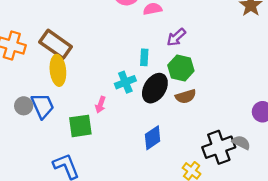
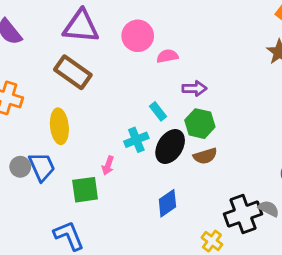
purple arrow: (176, 37) -> (194, 88), turned -138
brown rectangle: (56, 44) -> (73, 72), moved
cyan rectangle: (144, 57) -> (158, 111), turned -42

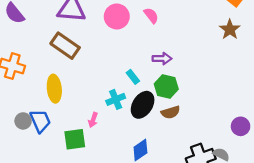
pink semicircle: (167, 56) -> (151, 15), moved, turned 63

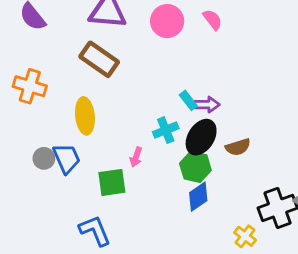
purple arrow: (162, 59) -> (207, 105), moved
green hexagon: (166, 86) -> (195, 167), moved

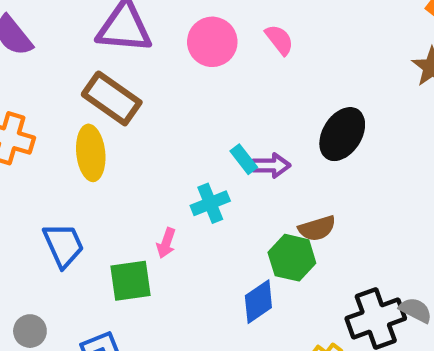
yellow ellipse: (85, 116) -> (91, 153), moved
black ellipse: (201, 137) -> (342, 134), moved
gray circle: (44, 158) -> (30, 331), moved
green hexagon: (195, 167) -> (292, 258), moved

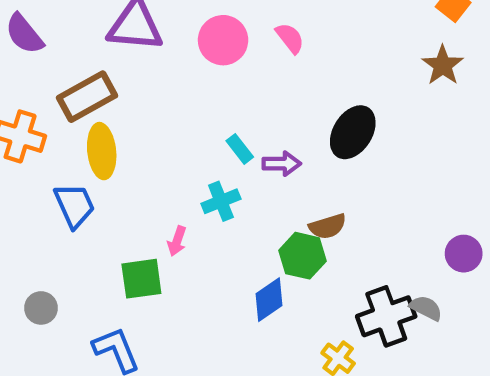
brown rectangle: (112, 98) -> (87, 97), moved, turned -64
cyan rectangle: (244, 159) -> (240, 149), moved
blue trapezoid: (63, 245) -> (74, 205), moved
gray circle: (30, 331) -> (41, 308), moved

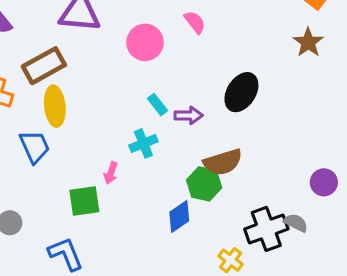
pink circle: (223, 40) -> (145, 42), moved
brown semicircle: (328, 226) -> (223, 162), size x1.4

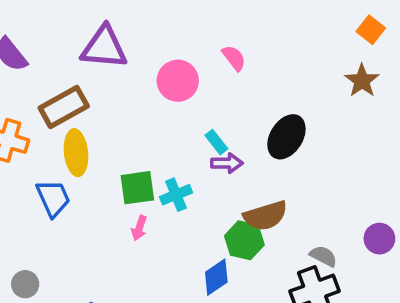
cyan rectangle: (157, 105) -> (216, 142), moved
green square: (84, 201) -> (137, 188), moved
gray semicircle: (296, 223) -> (323, 256), moved

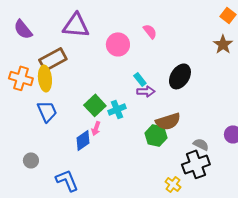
yellow ellipse: (76, 153) -> (45, 78), moved
green square: (137, 188) -> (95, 105), turned -35
blue diamond: (216, 277) -> (83, 140), moved

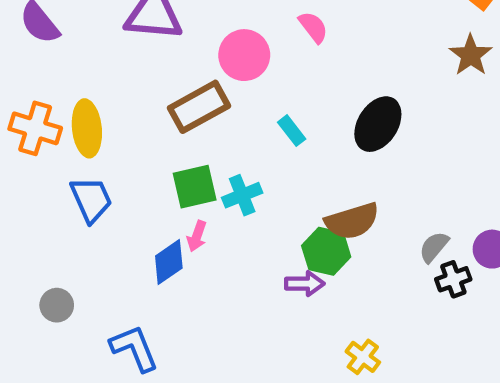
brown rectangle: (53, 59) -> (199, 107), moved
purple arrow: (146, 91) -> (305, 284), moved
green square: (95, 105) -> (195, 187), turned 30
gray semicircle: (201, 144) -> (434, 247), moved, turned -77
black cross: (196, 164) -> (453, 279), moved, size x0.6

